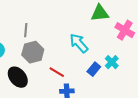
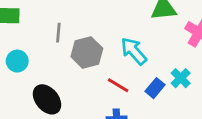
gray hexagon: (33, 52) -> (87, 53), moved
red line: (57, 72) -> (118, 85), moved

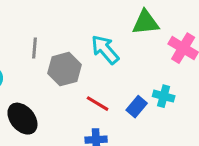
cyan arrow: (134, 51) -> (105, 50), moved
cyan cross: (181, 78) -> (164, 96), turned -30

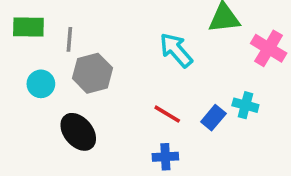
gray line: (34, 48) -> (69, 39), moved
gray hexagon: (65, 69) -> (92, 73), moved

